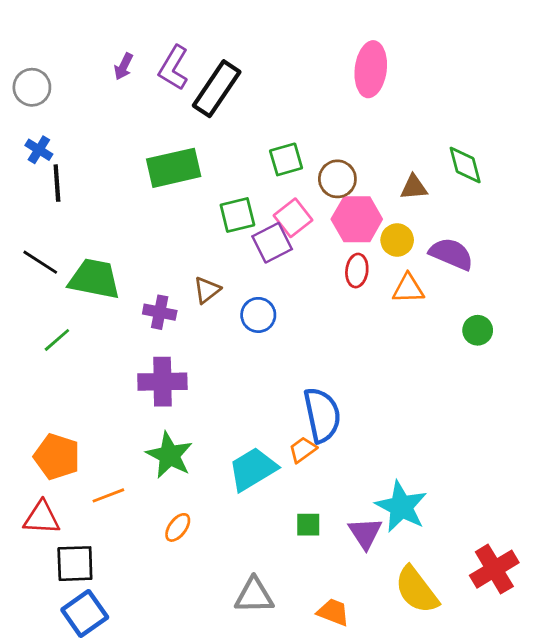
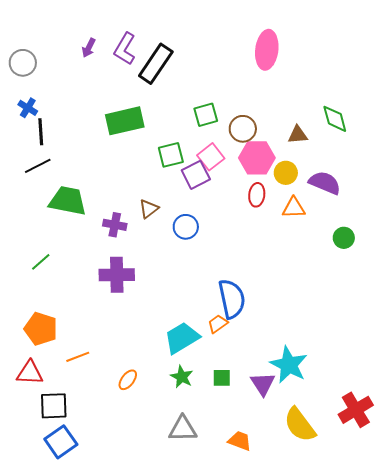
black line: (40, 262) -> (38, 166), moved, turned -60
green line: (57, 340) -> (41, 262), moved
green star: (169, 455) -> (182, 377), moved, size x0.7

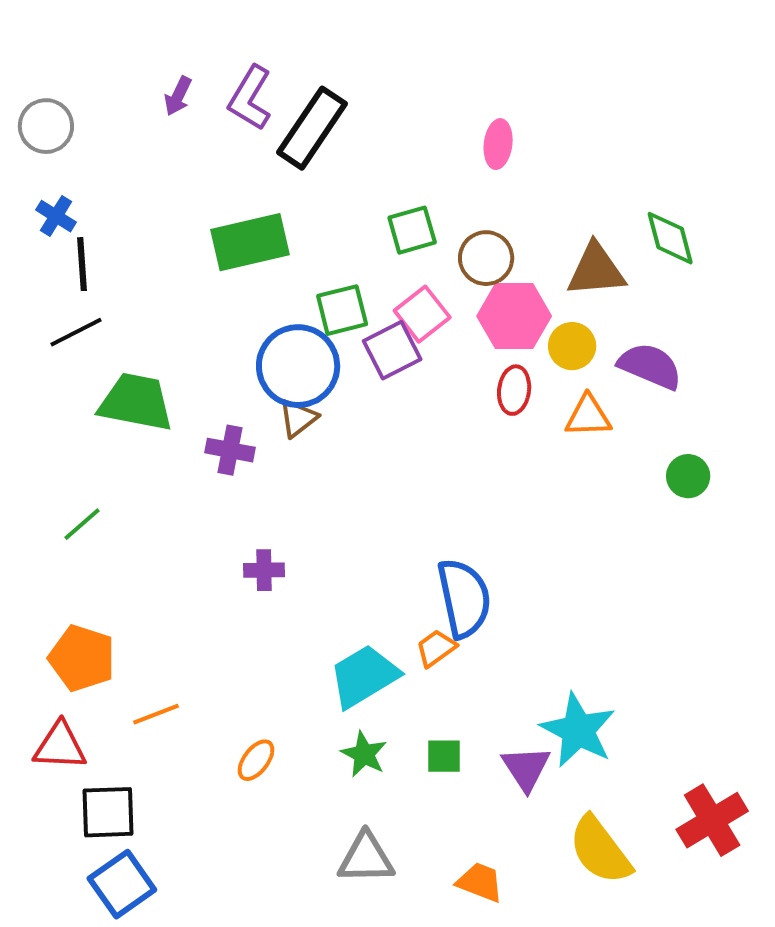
pink ellipse: (267, 50) -> (498, 144), moved, size x0.6
brown triangle: (298, 135) -> (596, 270), size x1.5
blue circle: (186, 227) -> (298, 366), moved, size x1.6
purple cross: (117, 275) -> (264, 570), moved, size x0.6

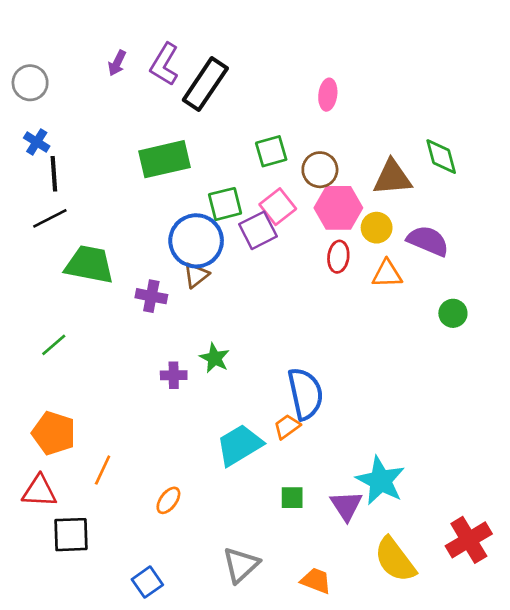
orange line: (156, 714) -> (103, 470), turned -44
green star: (364, 754) -> (215, 358), moved
gray triangle: (366, 858) -> (241, 565), turned -42
blue square: (122, 884) -> (147, 582), moved, size x0.7

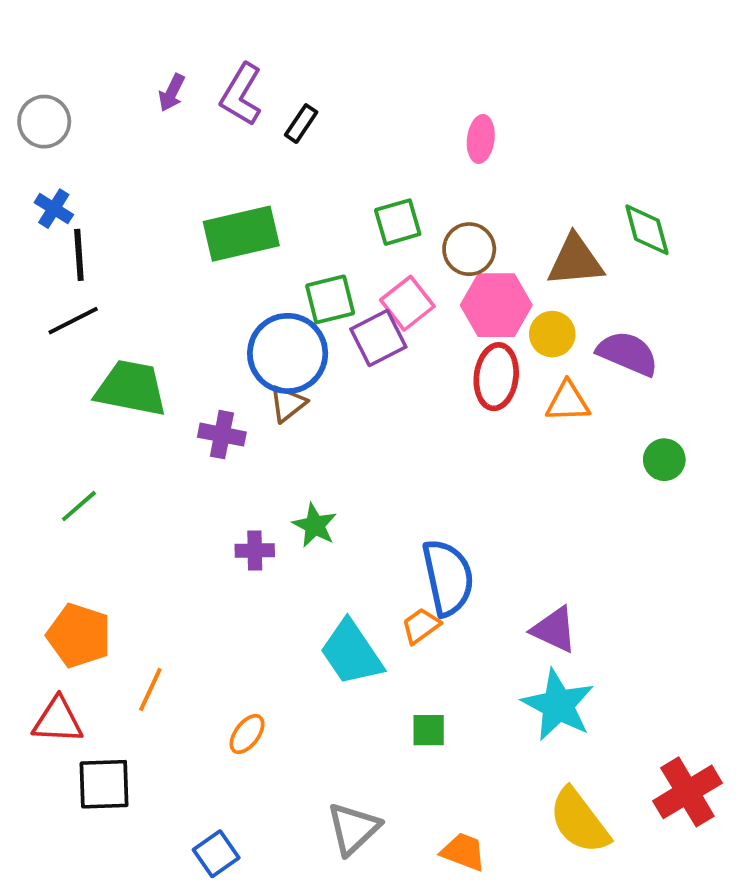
black rectangle: (205, 84) -> (301, 124), size x0.5
red ellipse: (338, 257) -> (496, 377), size x1.4
cyan trapezoid: (240, 445) -> (351, 653), turned -93
purple triangle: (346, 506) -> (554, 630), moved, turned -32

